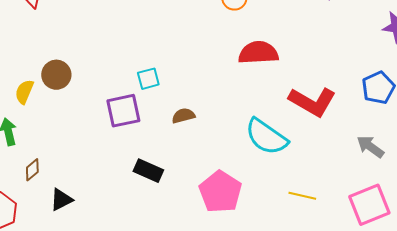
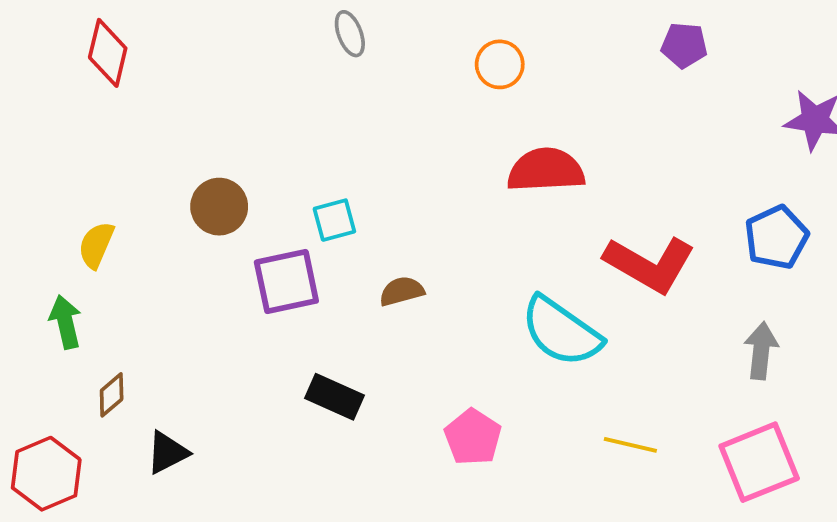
brown circle: (56, 75) -> (219, 207), moved
gray arrow: (370, 147) -> (761, 351), turned 60
pink pentagon: (220, 192) -> (473, 437), size x0.7

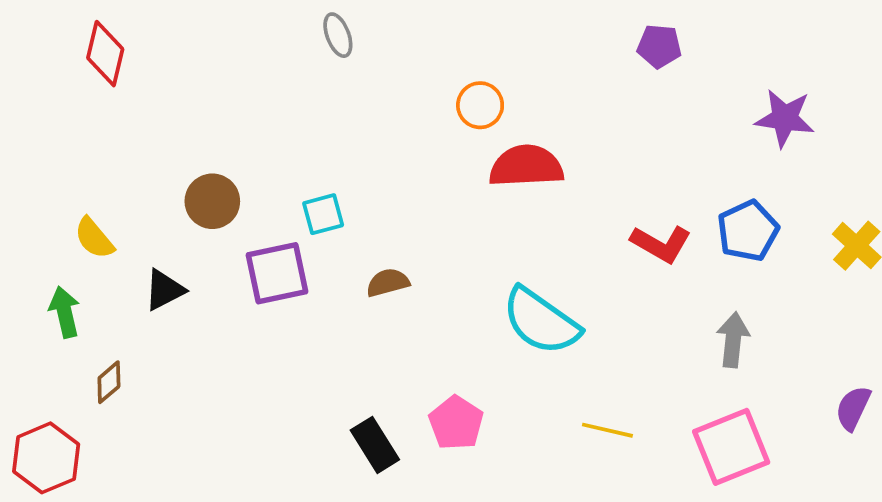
orange circle: (500, 64) -> (480, 105), moved
yellow semicircle: (96, 245) -> (94, 238), turned -63
red L-shape: (650, 264) -> (661, 244), moved, size x0.7
black rectangle: (334, 397) -> (375, 445), moved, turned 34
black triangle: (167, 453) -> (164, 290), moved

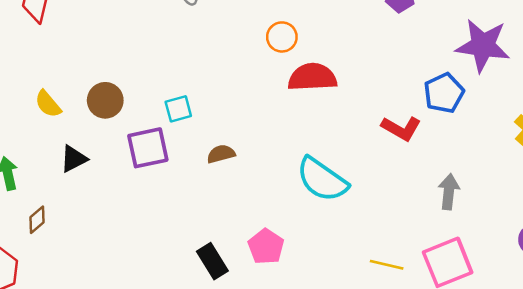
purple star: (785, 118) -> (483, 45), size x1.4
blue pentagon: (748, 231) -> (444, 93), moved
yellow semicircle: (94, 238) -> (48, 104), moved
yellow line: (607, 430) -> (387, 265), moved

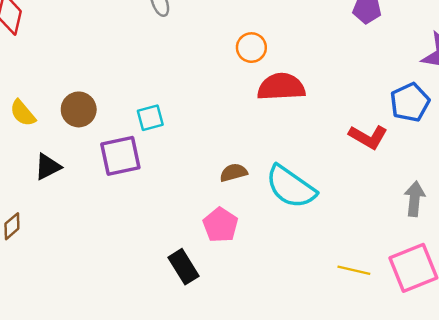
brown semicircle: (221, 154) -> (234, 173), moved
pink pentagon: (266, 246) -> (220, 225), moved

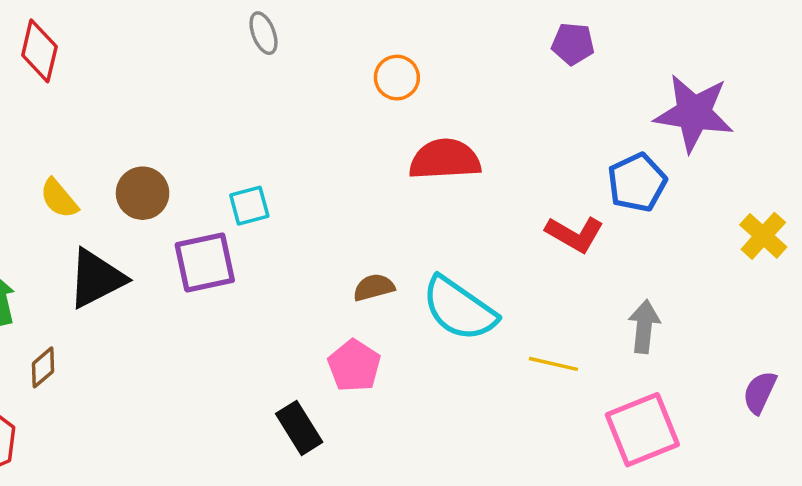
orange circle: (251, 48) -> (397, 78), moved
black triangle: (48, 167) -> (96, 279), size x1.5
yellow line: (354, 270) -> (553, 364), moved

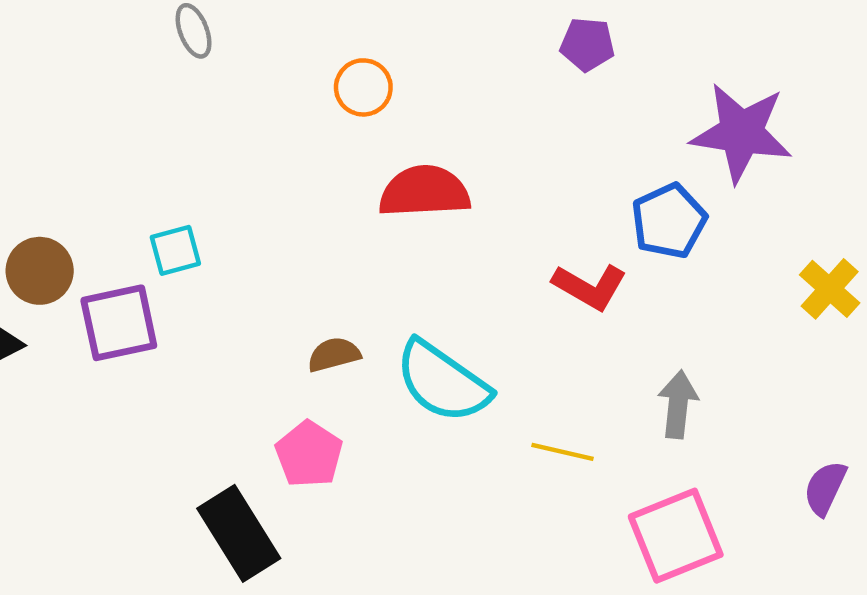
brown circle: (143, 193) -> (40, 271), moved
black rectangle: (299, 428) -> (239, 533), size x1.4

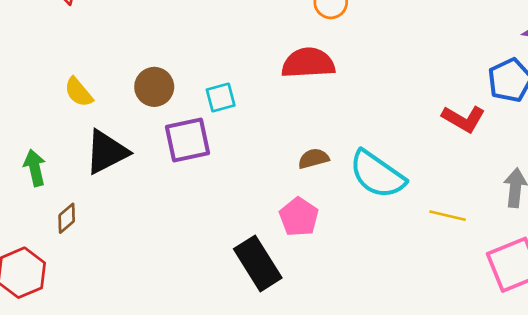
red semicircle: (424, 192) -> (308, 63), moved
brown circle: (40, 271) -> (154, 87), moved

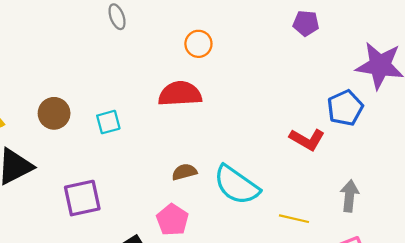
purple square: (187, 140) -> (82, 198), moved

